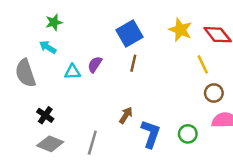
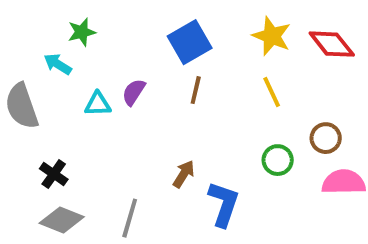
green star: (54, 22) -> (82, 32), moved
yellow line: (203, 64) -> (272, 92), moved
green circle: (188, 134) -> (278, 160), moved

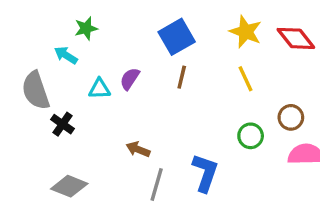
black cross: (54, 174) -> (63, 124), moved
brown arrow: (184, 174) -> (138, 149), moved, turned -100
gray line: (130, 218) -> (157, 185), moved

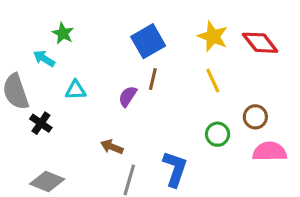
green star: (86, 28) -> (63, 33), turned -30
purple semicircle: (130, 79) -> (128, 96), moved

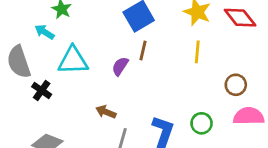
yellow line: (213, 81) -> (197, 52), turned 30
cyan triangle: (76, 90) -> (73, 60), size x1.6
green circle: (218, 134) -> (202, 123), moved

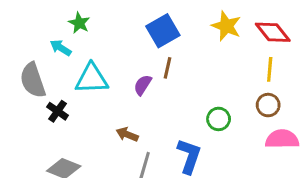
yellow line: (197, 52) -> (270, 69), moved
green circle: (202, 123) -> (219, 119), moved

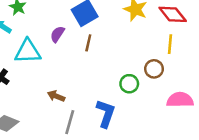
purple semicircle: (143, 85) -> (57, 34), moved
brown circle: (268, 105) -> (154, 69), moved

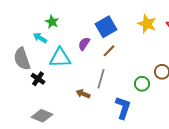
brown line: (88, 43) -> (109, 51), turned 32
gray line: (70, 122) -> (101, 79), moved

